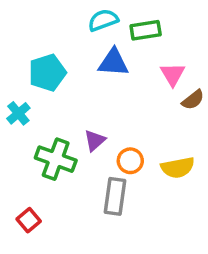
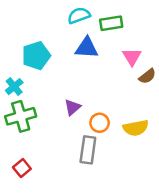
green cross: (56, 159) -> (21, 116), moved, turned -36

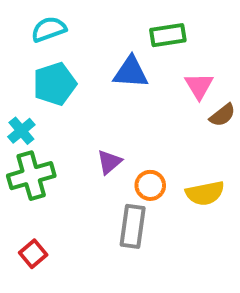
cyan semicircle: (79, 15) -> (49, 29), moved

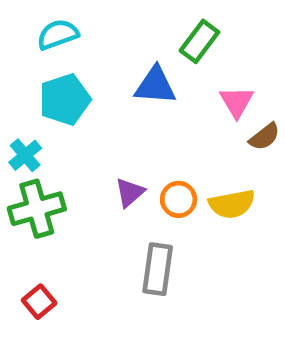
green rectangle: (168, 35) -> (199, 41), turned -44
orange circle: (150, 185) -> (179, 199), moved
yellow semicircle: (205, 193) -> (232, 204), moved

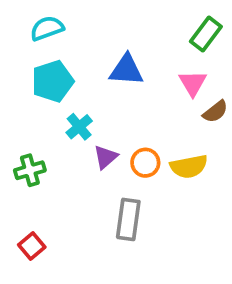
green rectangle: (199, 41) -> (206, 34), moved
cyan cross: (25, 155) -> (79, 127), moved
green cross: (37, 209) -> (30, 170), size x0.7

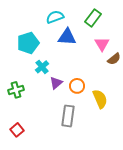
cyan semicircle: (47, 28) -> (55, 17), moved
green rectangle: (206, 34) -> (93, 18), moved
yellow semicircle: (189, 166) -> (100, 99), moved, turned -102

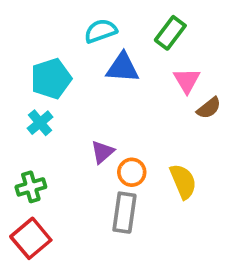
cyan cross: (42, 67) -> (40, 123), moved
orange circle: (77, 86) -> (132, 172), moved
green cross: (16, 90) -> (31, 187), moved
red square: (17, 130) -> (31, 238), size x1.5

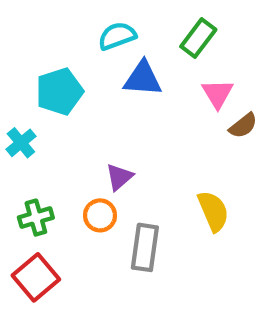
cyan cross: (40, 123) -> (21, 143), moved
orange circle: (132, 172) -> (100, 215), moved

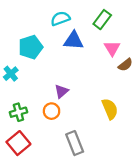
gray rectangle: (145, 247) -> (75, 143), moved, turned -30

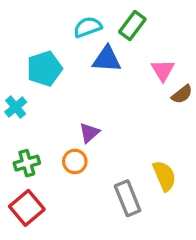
green rectangle: (102, 20) -> (132, 26), moved
yellow semicircle: (110, 109) -> (164, 176), moved
gray rectangle: (75, 143) -> (128, 198), moved

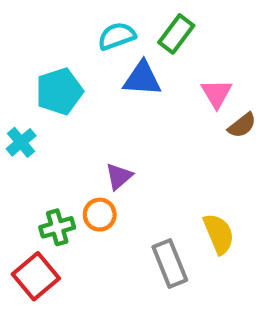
green cross: (27, 163) -> (57, 227), moved

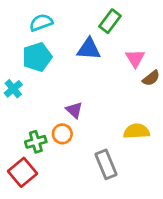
cyan semicircle: (117, 36) -> (41, 23), moved
purple triangle: (119, 176) -> (74, 110), turned -36
yellow semicircle: (219, 234) -> (137, 131), moved, turned -70

